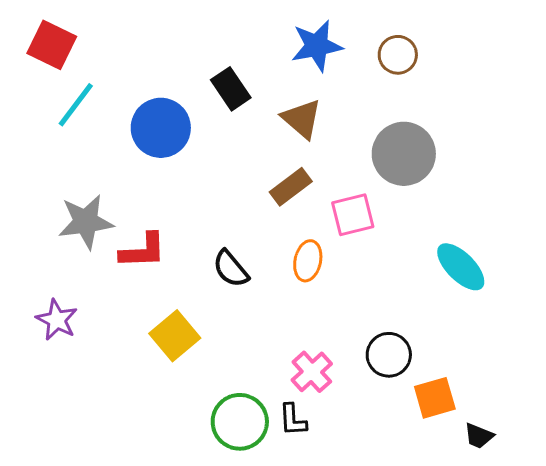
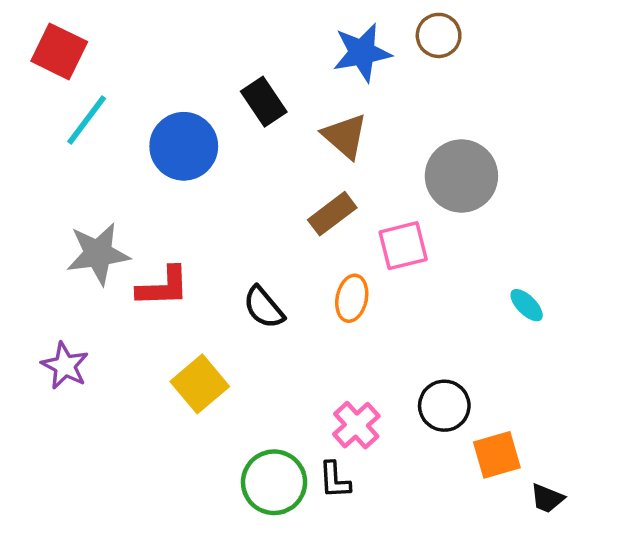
brown circle: (398, 55) -> (439, 35), moved
cyan ellipse: (461, 267) -> (527, 305), size x0.6

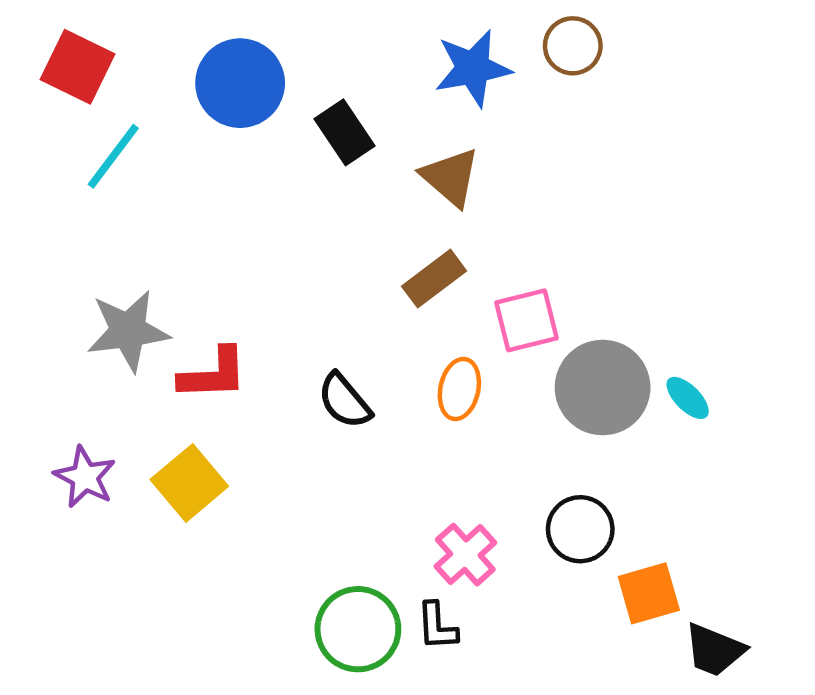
blue circle: (184, 146) -> (240, 83), moved
gray circle: (461, 176) -> (603, 387), moved
yellow square: (200, 384) -> (189, 483), moved
black trapezoid: (547, 498) -> (714, 650), size x1.4

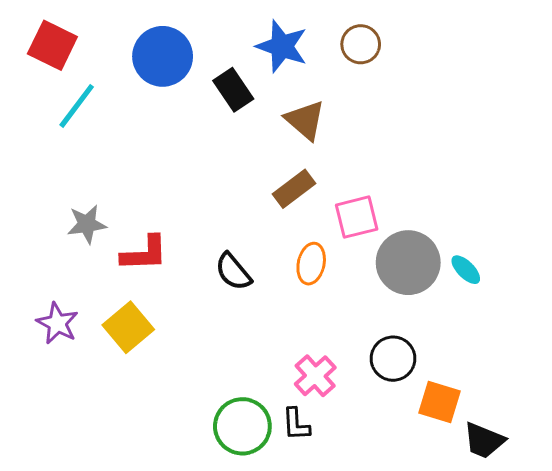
brown circle: (573, 46) -> (361, 44), moved
blue star: (473, 68) -> (282, 46), moved, turned 30
gray star: (128, 331) -> (87, 224), size x0.7
orange square: (649, 593) -> (440, 402), turned 33

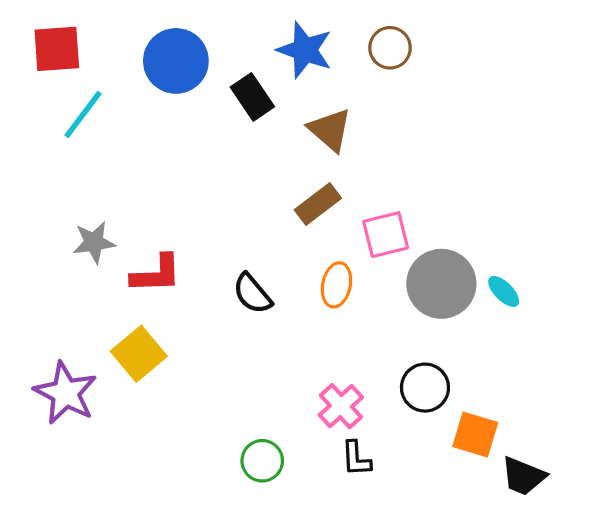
red square: (52, 45) -> (57, 49), turned -30
purple star: (57, 323) -> (66, 393), moved, size x1.4
black L-shape: (296, 424) -> (356, 459), moved
green circle: (242, 426) -> (262, 461), size x0.7

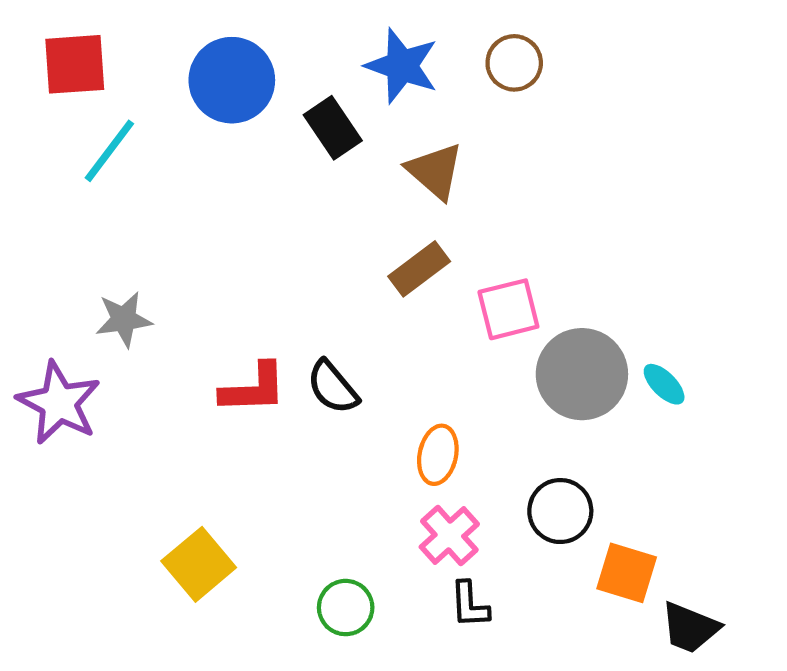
red L-shape: (156, 274) -> (253, 389), moved
orange ellipse: (336, 285) -> (438, 455), moved
yellow square: (139, 354) -> (199, 564), moved
purple star: (66, 393) -> (59, 403), moved

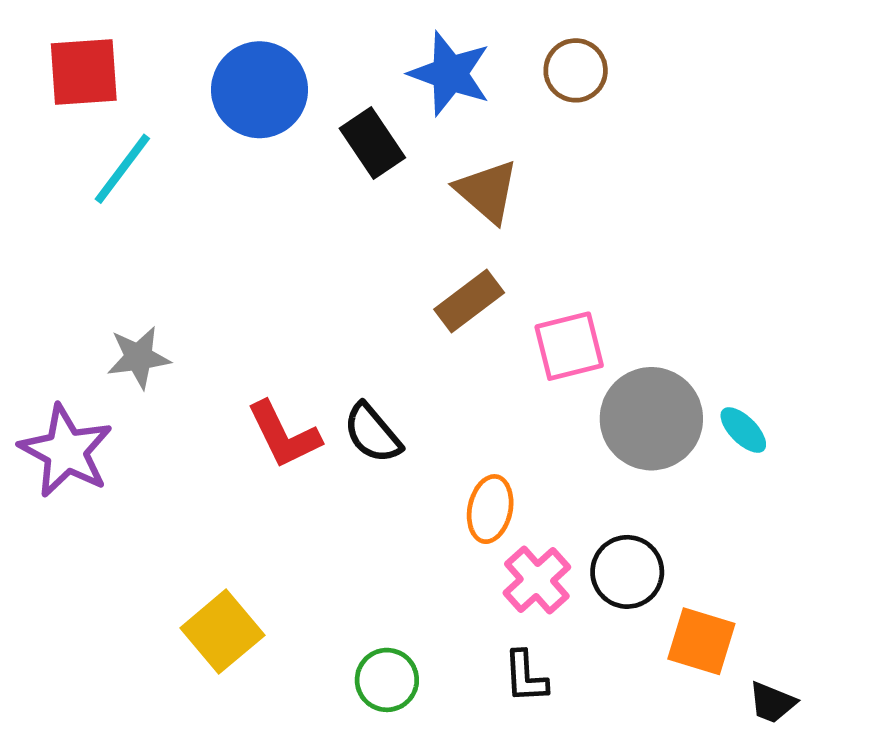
red L-shape: (253, 389) -> (284, 435), turned 66
pink cross: (449, 535) -> (537, 580), moved
black trapezoid: (690, 628) -> (772, 703), size x0.7

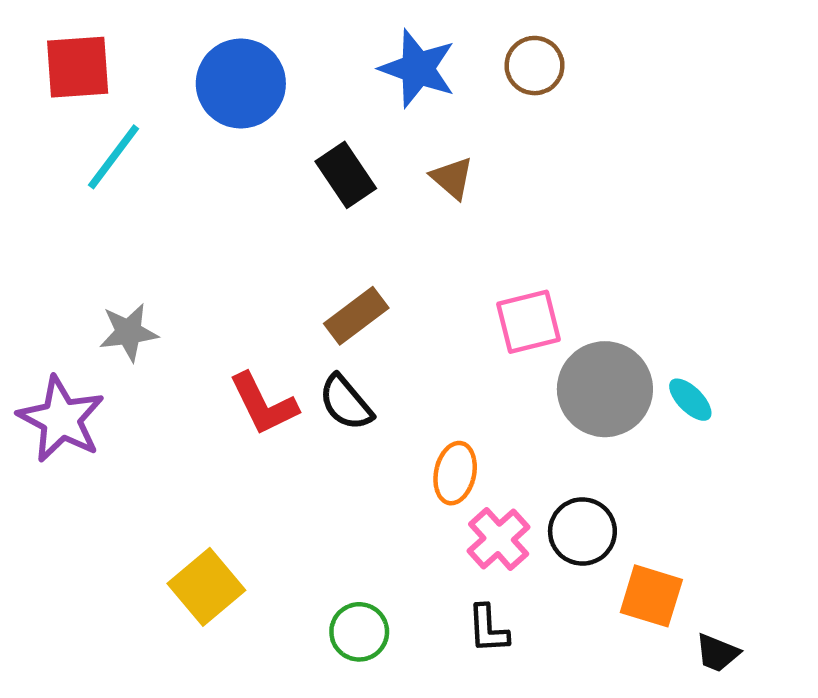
black rectangle: (372, 143) -> (346, 175), moved
brown triangle: (487, 191) -> (452, 178), size x0.7
brown rectangle: (469, 301) -> (356, 316), moved

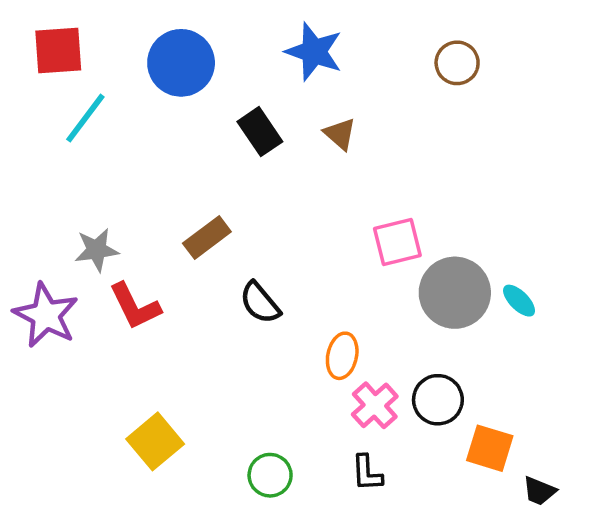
brown circle: (535, 66) -> (457, 63), moved
brown rectangle: (356, 316) -> (207, 237), moved
red L-shape: (263, 404) -> (135, 306), moved

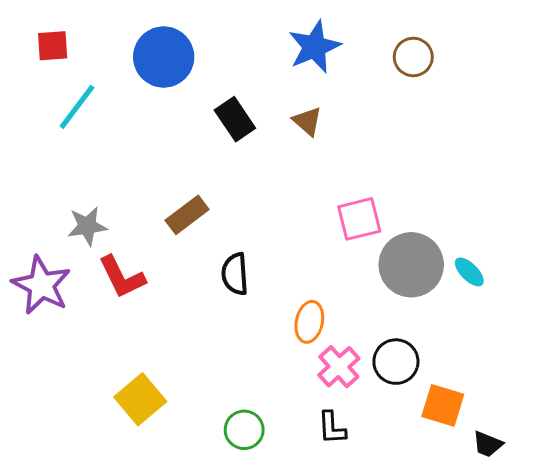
red square: (58, 50) -> (53, 46), size x0.7
blue star: (314, 52) -> (314, 47), moved, turned 30
black semicircle: (260, 303) -> (235, 274), turned 36

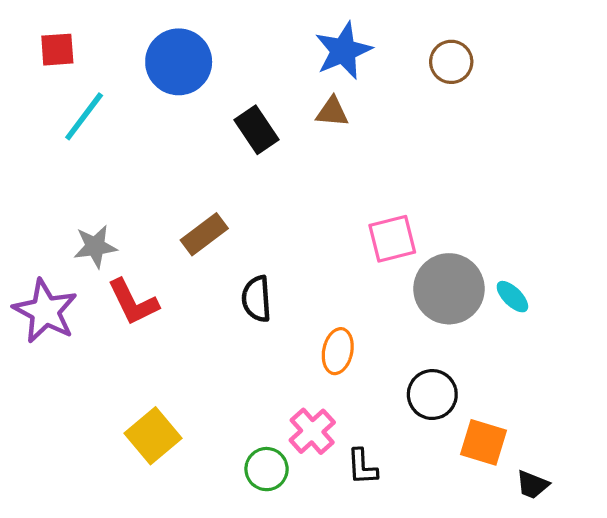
brown triangle: (307, 121) -> (332, 112), moved, turned -36
pink cross: (339, 367) -> (312, 431), moved

